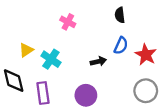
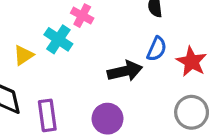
cyan cross: (51, 59) -> (58, 39), moved
black arrow: (98, 61) -> (125, 71), size x1.5

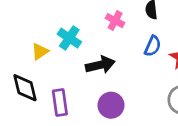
pink cross: (82, 16) -> (115, 21), moved
black arrow: (125, 71) -> (100, 65), moved

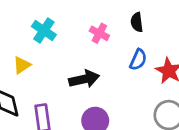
cyan cross: (69, 38) -> (44, 31), moved

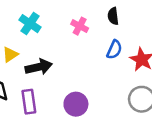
black arrow: (84, 79) -> (39, 67), moved

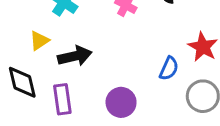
blue semicircle: (114, 50) -> (169, 68), moved

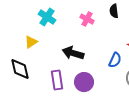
black arrow: (75, 56) -> (73, 53), moved, turned -150
purple rectangle: (62, 99) -> (57, 80), moved

